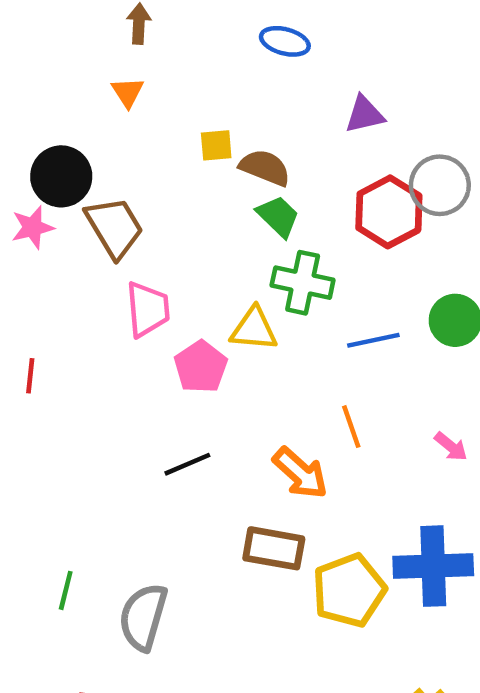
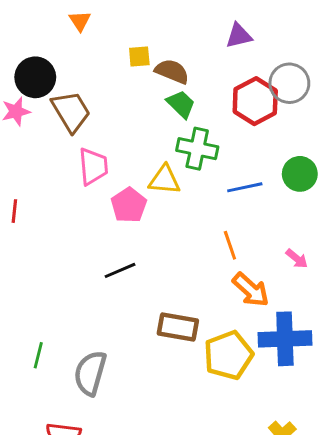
orange arrow: (300, 473) -> (251, 290), moved

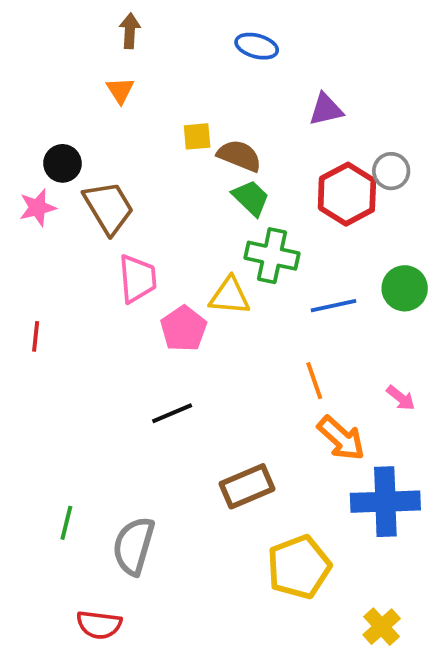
black circle: (35, 77) -> (63, 163), size x0.7
gray circle: (289, 83) -> (391, 171), size x0.7
brown rectangle: (178, 327) -> (247, 486), turned -33
yellow pentagon: (228, 355) -> (299, 567), moved

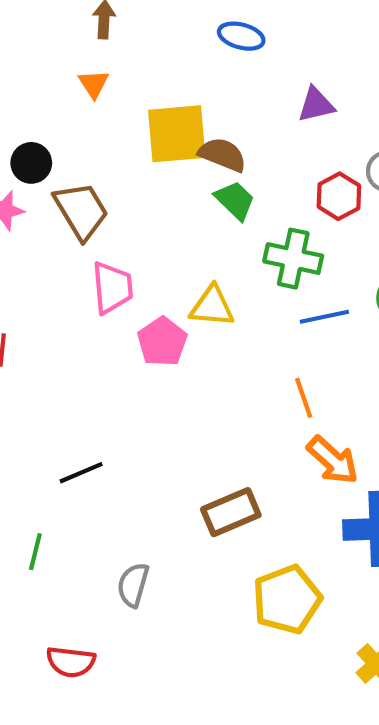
yellow square: (197, 136) -> (177, 134), size x2.0
red hexagon: (347, 194) -> (339, 196), size x0.7
green cross: (272, 256) -> (293, 259), moved
black line: (172, 413) -> (81, 473), moved
gray semicircle: (134, 546) -> (133, 585), moved, size x0.7

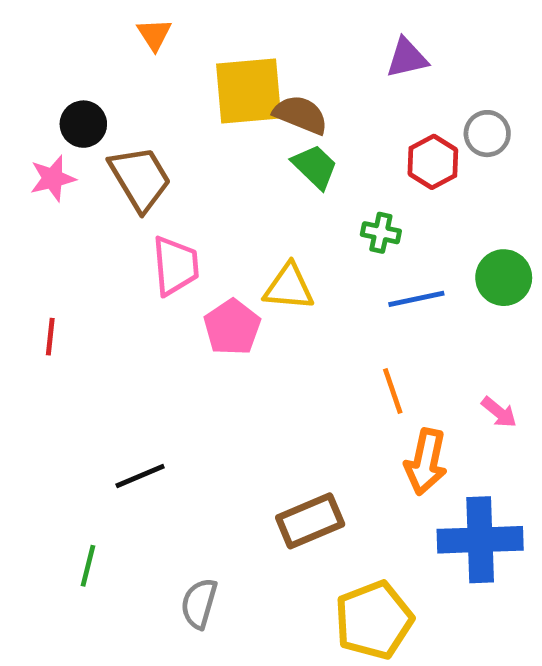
green cross: (293, 259) -> (381, 233), size x0.6
orange arrow: (333, 460) -> (426, 462), turned 60

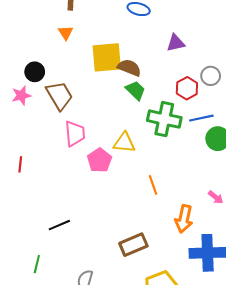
green cross: (381, 233) -> (164, 119), size x2.0
blue line: (416, 299) -> (201, 118), moved
orange line: (393, 391) -> (153, 185), moved

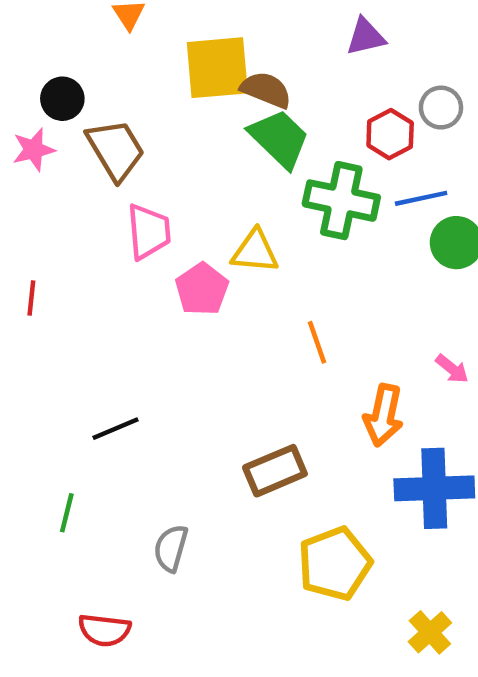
green trapezoid: (136, 90) -> (279, 139), size x1.4

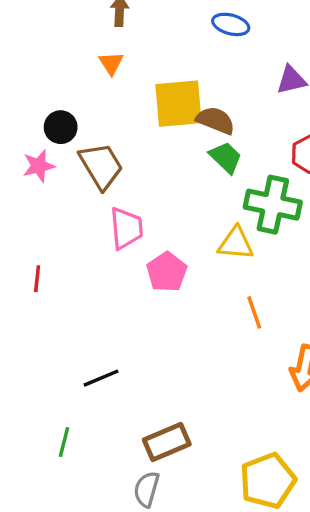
green trapezoid: (279, 139) -> (226, 157), size x0.7
yellow triangle: (255, 251) -> (236, 243), moved
brown rectangle: (275, 471) -> (167, 442), moved
gray semicircle: (171, 548) -> (147, 489), moved

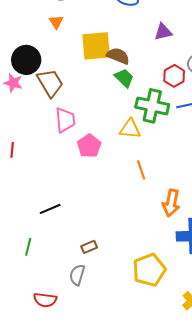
black circle: (61, 127) -> (26, 60), size x1.5
pink star: (39, 166) -> (13, 83), turned 30
brown rectangle: (167, 442) -> (89, 247), size x0.6

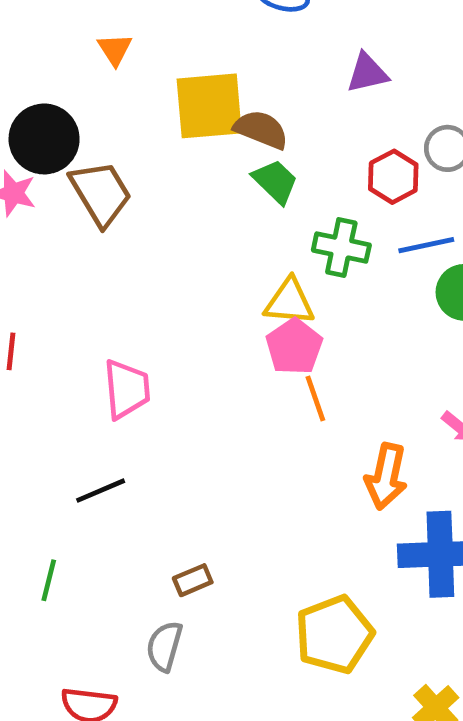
green cross: (152, 106) -> (341, 248), size x0.7
pink trapezoid: (65, 120) -> (127, 389), moved
pink pentagon: (89, 146) -> (294, 347), moved

